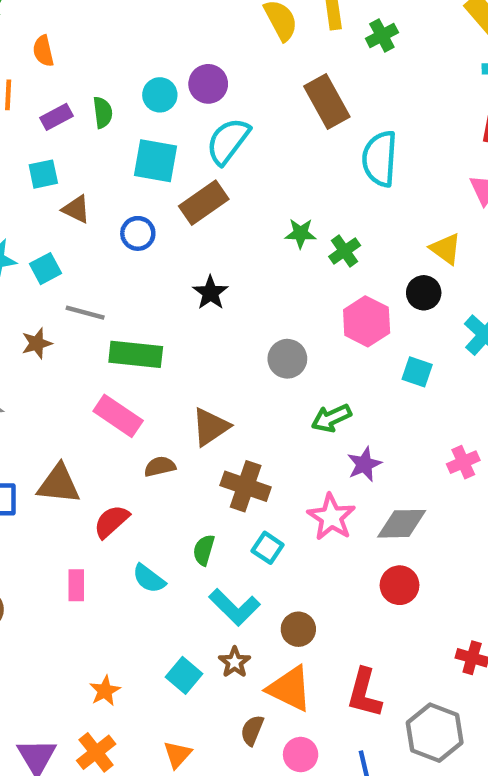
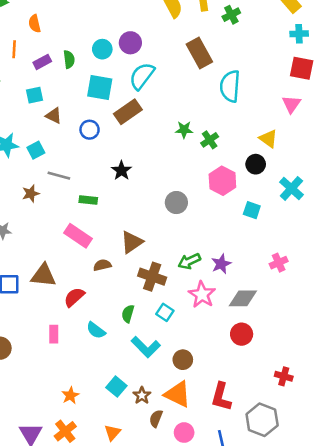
black star: (210, 293) -> (121, 171), moved
green rectangle: (136, 354) -> (88, 200), size x0.6
green arrow: (331, 418) -> (189, 261), moved
brown star: (235, 662) -> (142, 395), moved

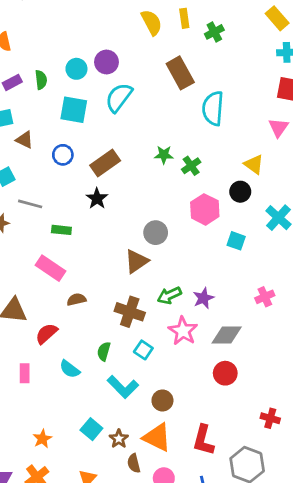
brown rectangle: (128, 112) -> (105, 163), moved
brown triangle: (132, 242) -> (137, 261), moved
brown semicircle: (156, 418) -> (134, 463), turned -36

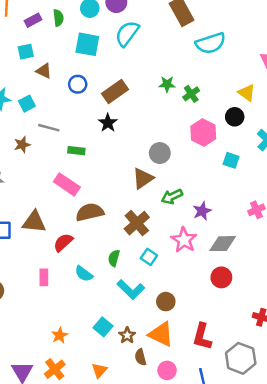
cyan semicircle: (213, 108) -> (211, 43), turned -112
green arrow: (169, 295) -> (172, 197), moved
brown semicircle: (76, 299) -> (90, 212), size x1.6
brown cross: (130, 312) -> (137, 223), turned 30

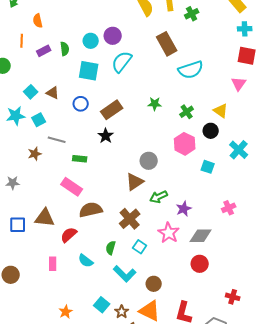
cyan square: (26, 52) -> (31, 92), moved, turned -32
green cross: (191, 94) -> (187, 112), moved

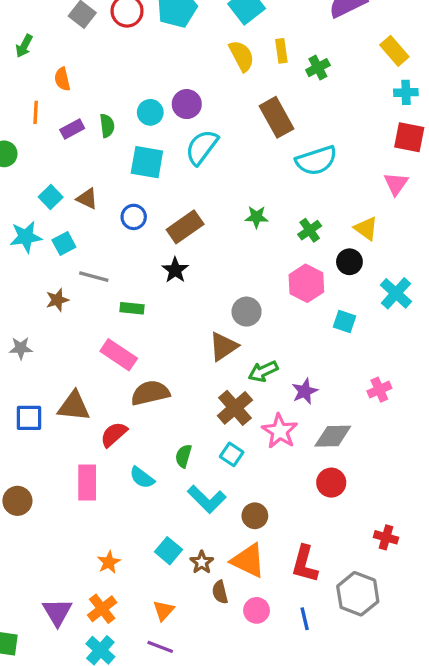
brown cross: (130, 219) -> (235, 408), moved
pink rectangle: (53, 264) -> (87, 483), size x1.5

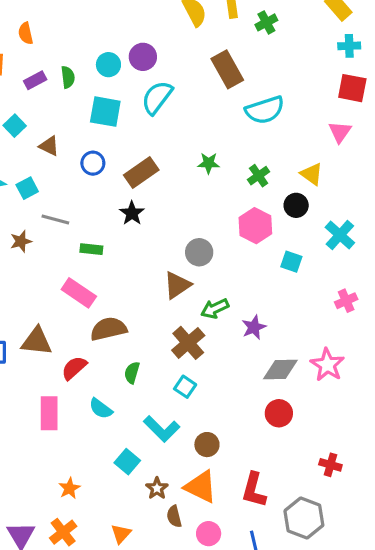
cyan square: (51, 197) -> (15, 126), moved
pink cross: (379, 390) -> (346, 301), moved
pink star: (280, 431) -> (327, 365), moved
green semicircle: (183, 456) -> (132, 373), moved
cyan square: (169, 551) -> (127, 462), moved

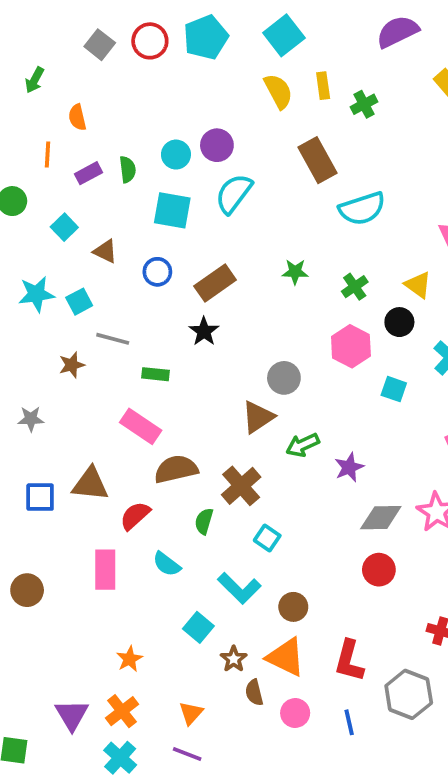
brown cross: (188, 343) -> (241, 486), moved

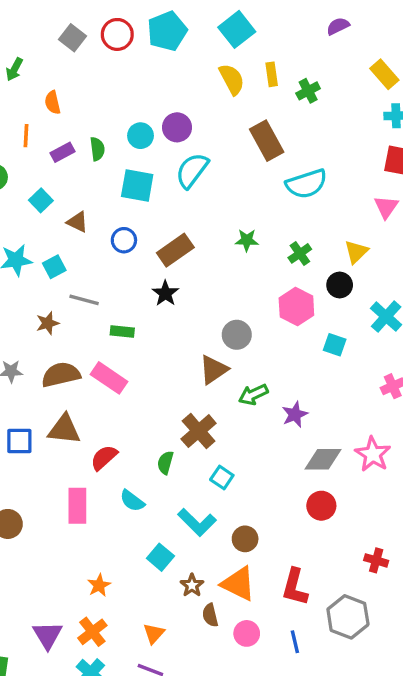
purple semicircle: (398, 32) -> (338, 26), size x0.6
yellow triangle: (418, 285) -> (356, 252), turned 40
brown semicircle: (176, 469) -> (61, 375), moved

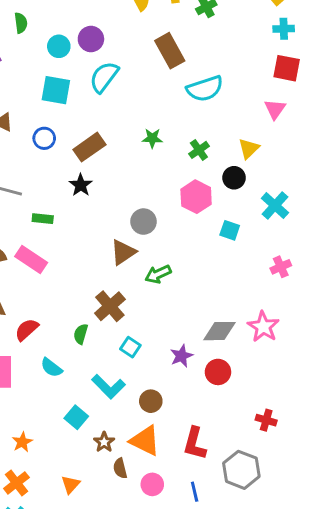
green semicircle: (97, 149) -> (21, 23), moved
purple star: (295, 414) -> (181, 356), moved

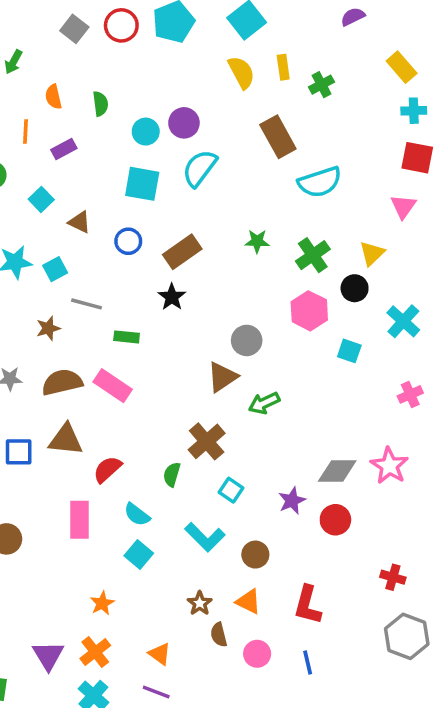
green cross: (199, 150) -> (313, 255), size x1.4
cyan square: (76, 417) -> (139, 555), moved
orange triangle: (145, 441) -> (248, 602), size x0.7
gray hexagon: (241, 470) -> (407, 636), moved
orange triangle: (70, 484) -> (160, 654), turned -36

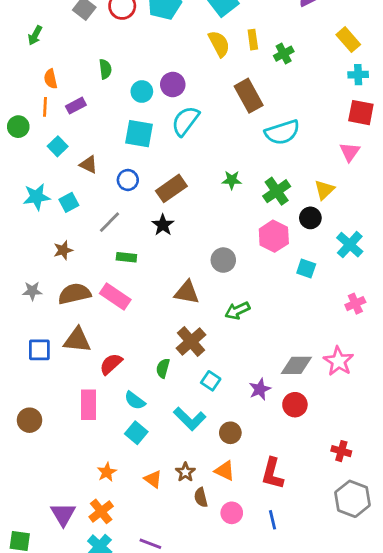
orange semicircle: (53, 97) -> (51, 79), moved
orange line: (26, 132) -> (45, 107), moved
gray line: (86, 304) -> (110, 222), moved, turned -60
brown triangle: (222, 377) -> (187, 292), moved, turned 44
orange triangle: (160, 654) -> (153, 479), moved

